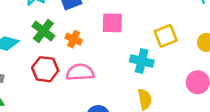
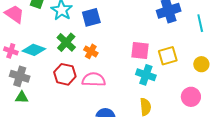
pink square: (112, 23) -> (140, 51), moved

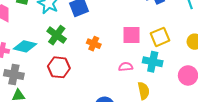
orange cross: (91, 51) -> (94, 44), moved
cyan cross: (146, 75) -> (153, 62), moved
pink semicircle: (94, 80) -> (126, 67), moved, size x0.6

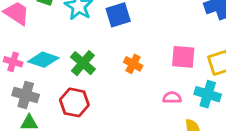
green cross: (57, 35) -> (83, 63), moved
red hexagon: (59, 67) -> (74, 102), moved

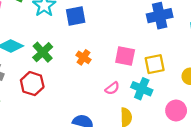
pink semicircle: (172, 98) -> (112, 88), turned 136

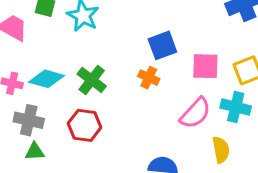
blue square: (76, 16) -> (162, 45), moved
pink semicircle: (112, 88) -> (195, 113), size x1.6

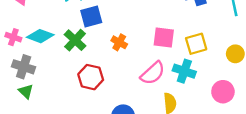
blue square: (162, 45) -> (91, 16), moved
red hexagon: (85, 125) -> (91, 77), moved
green triangle: (35, 152) -> (26, 91), turned 42

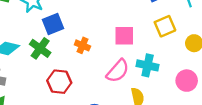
yellow square: (196, 44) -> (165, 26), moved

